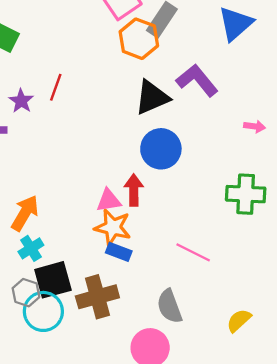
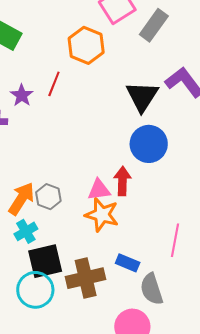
orange hexagon: (139, 39) -> (86, 45), moved
black triangle: (152, 97) -> (142, 96), turned -36
blue rectangle: (119, 252) -> (128, 263), moved
pink line: (193, 252) -> (175, 240), turned 72
gray hexagon: (26, 293) -> (48, 197), moved

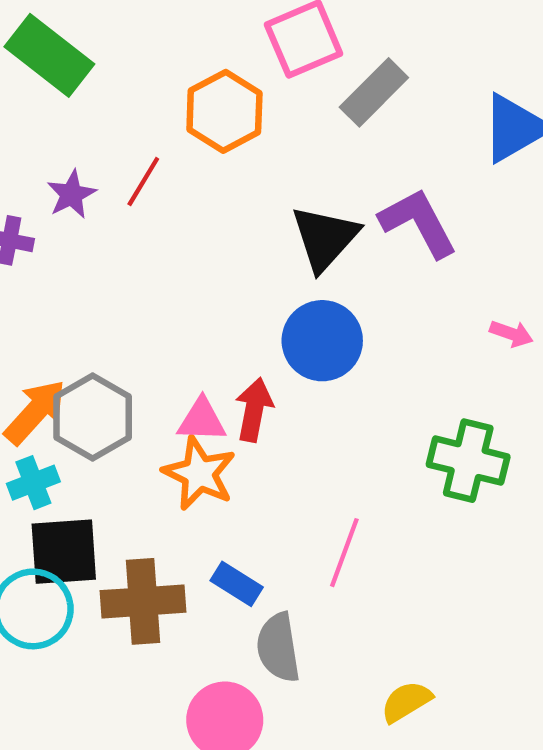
gray hexagon: (48, 197) -> (93, 417), size x1.5

